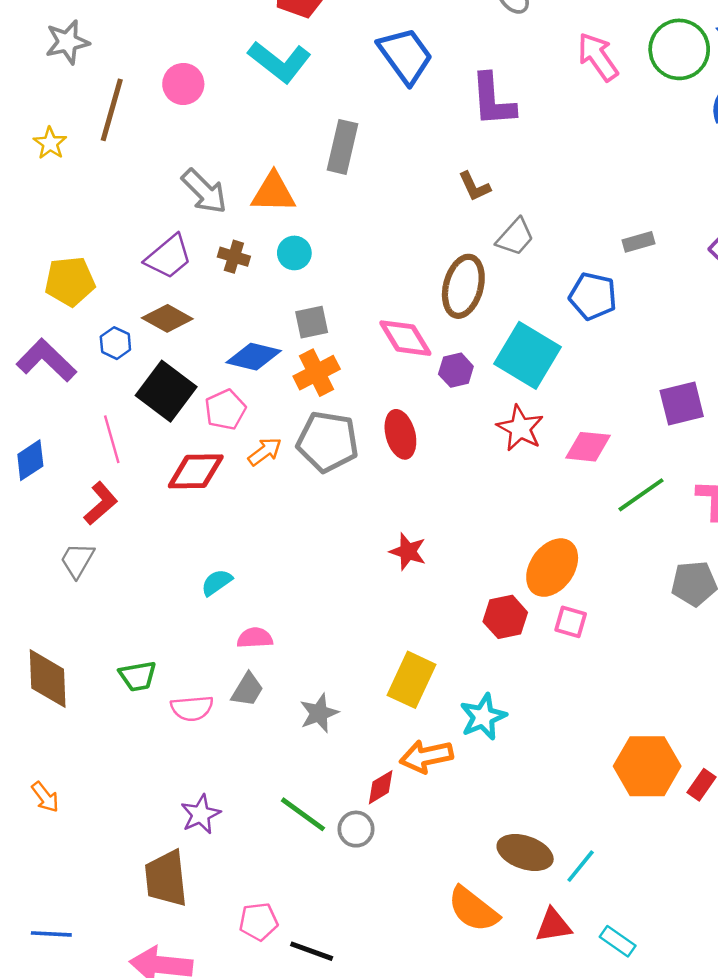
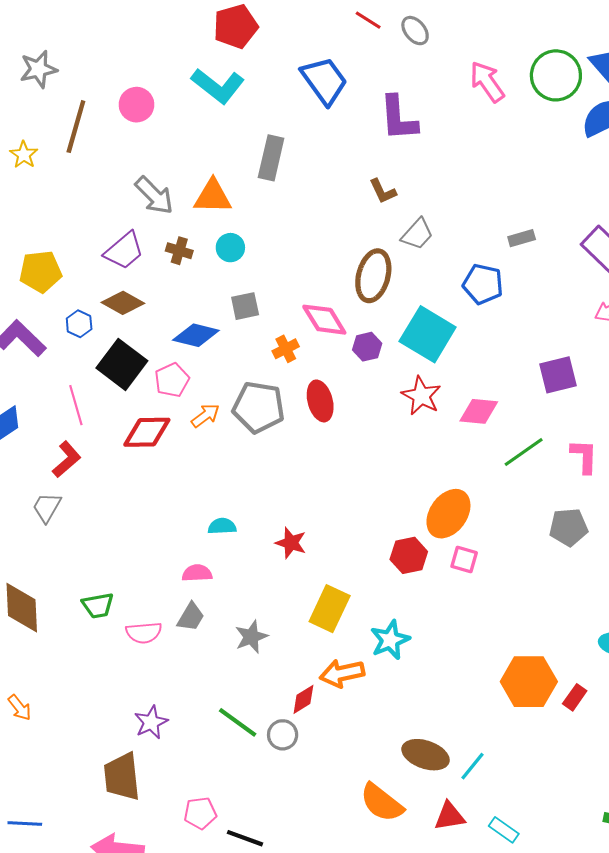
orange cross: (317, 373) -> (286, 349), moved, size x0.7
red star: (408, 552) -> (291, 543), moved
cyan semicircle: (217, 582) -> (222, 526), moved, turned 32

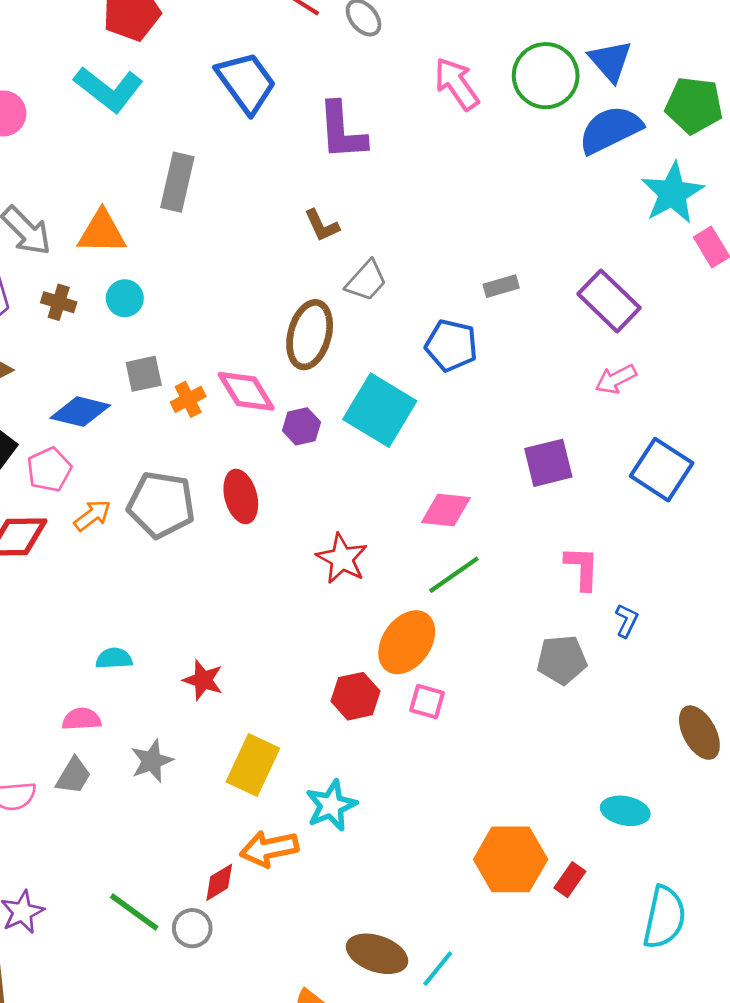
orange cross: (286, 349) -> (188, 399), moved
red star: (421, 396) -> (342, 559), moved
green line: (524, 452) -> (454, 575), moved
gray star: (251, 637) -> (152, 761), moved

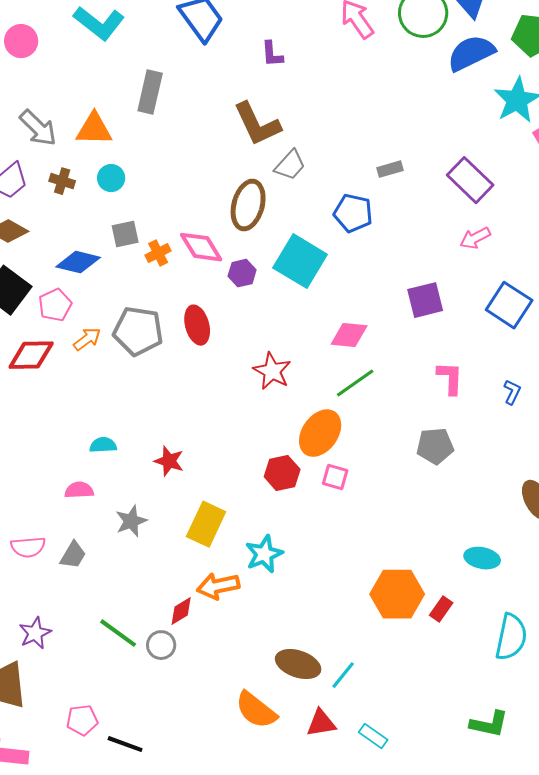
purple L-shape: (342, 131) -> (272, 54), size x0.6
brown L-shape: (322, 225) -> (257, 124), size x1.8
blue L-shape: (627, 621) -> (512, 392), moved
gray trapezoid: (74, 776) -> (73, 555), moved

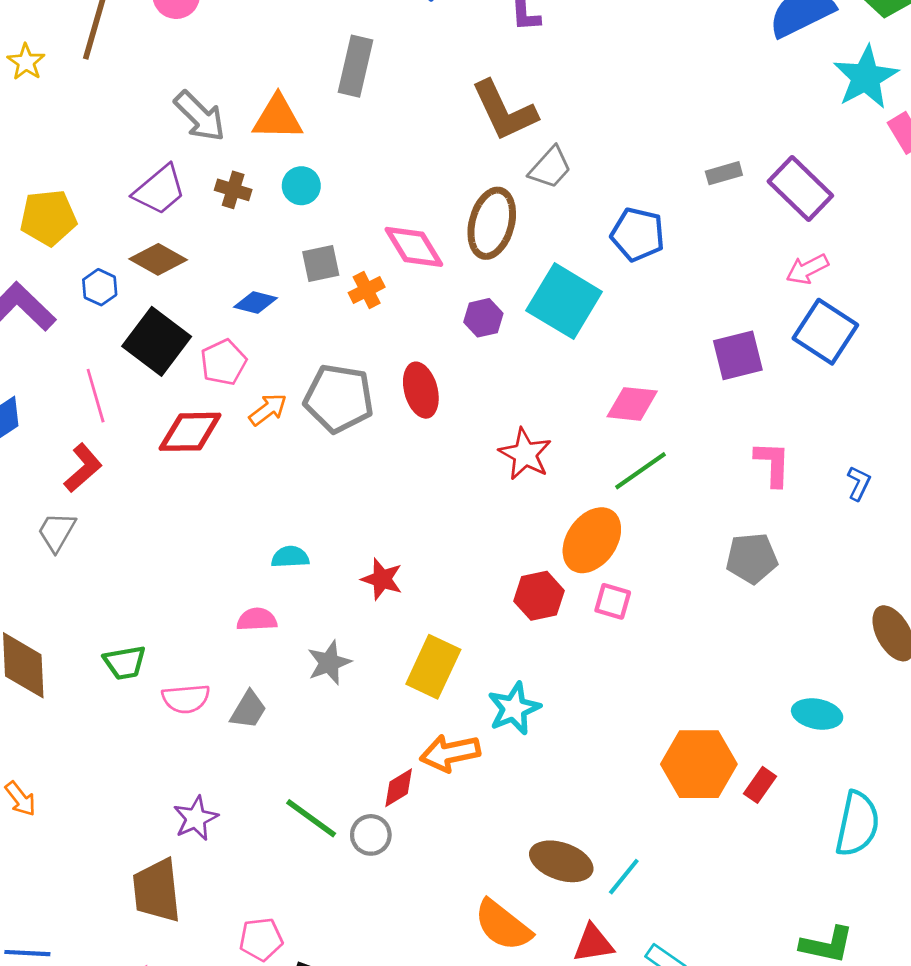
gray rectangle: (390, 169) -> (724, 173), moved
pink diamond: (201, 247) -> (414, 247), moved
blue diamond: (78, 262) -> (255, 302), size x0.7
blue square: (509, 305) -> (825, 332), moved

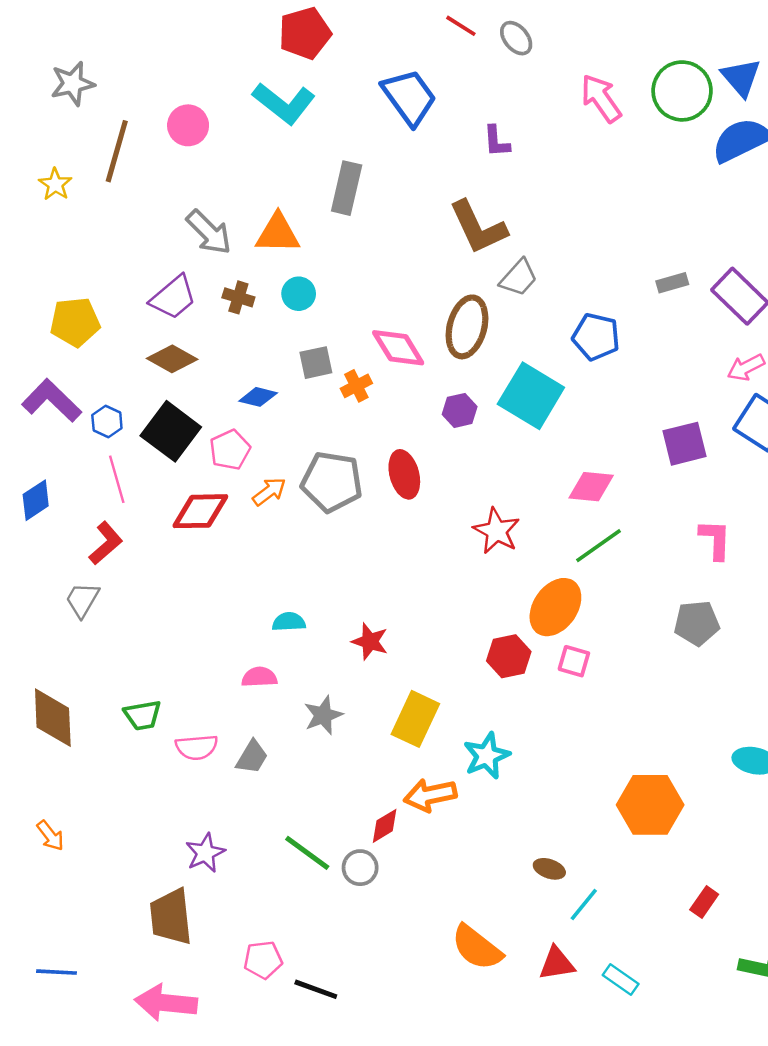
blue hexagon: (100, 287) -> (107, 422), moved
red rectangle: (760, 785) -> (704, 902), moved
brown ellipse: (561, 861) -> (549, 869), moved, size x0.6

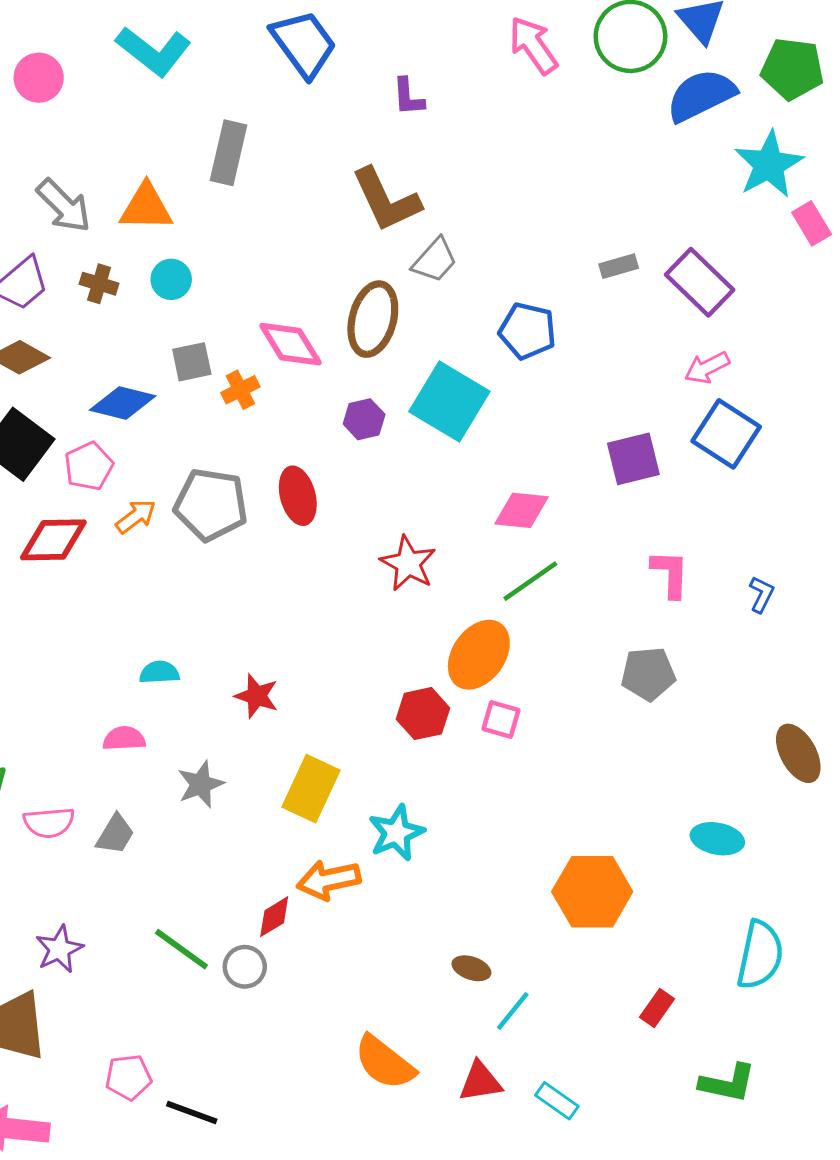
blue diamond: (258, 397) -> (123, 403), size x1.4

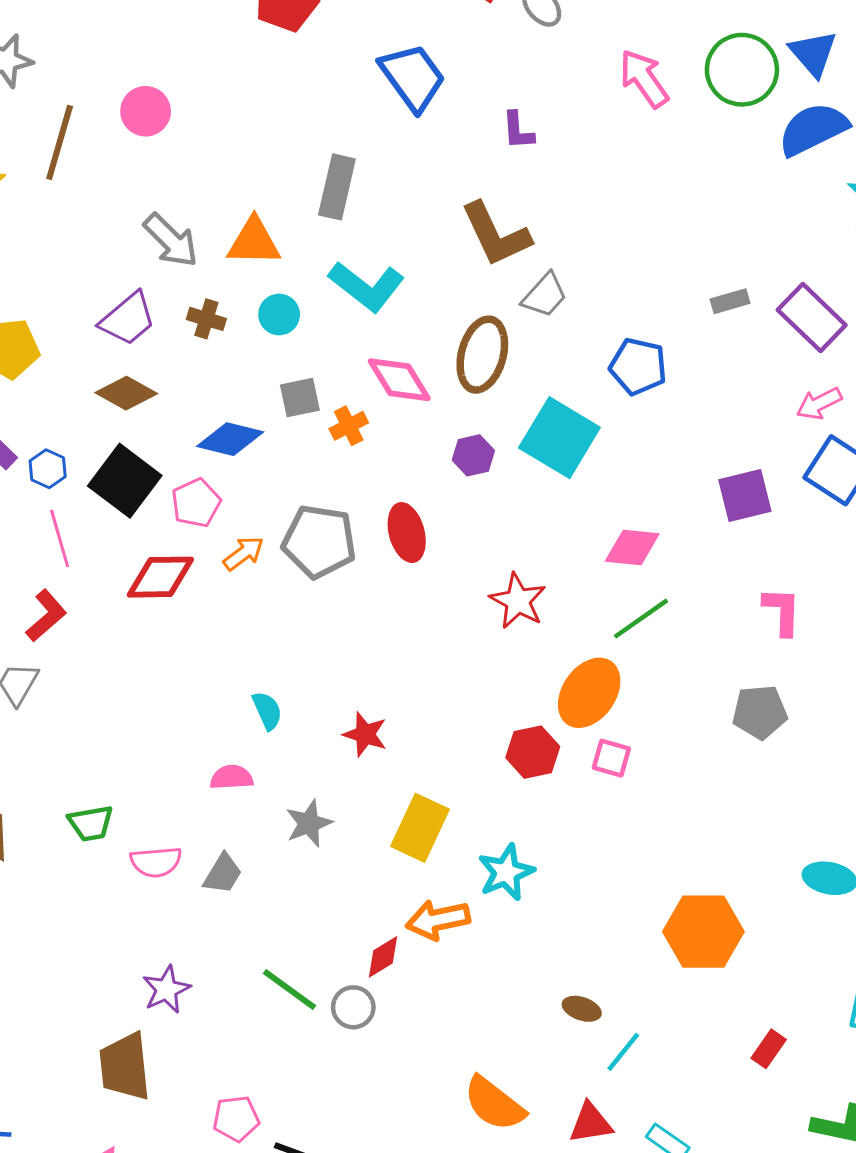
cyan L-shape: (154, 51) -> (367, 286), moved
cyan semicircle: (159, 672) -> (267, 711), turned 69

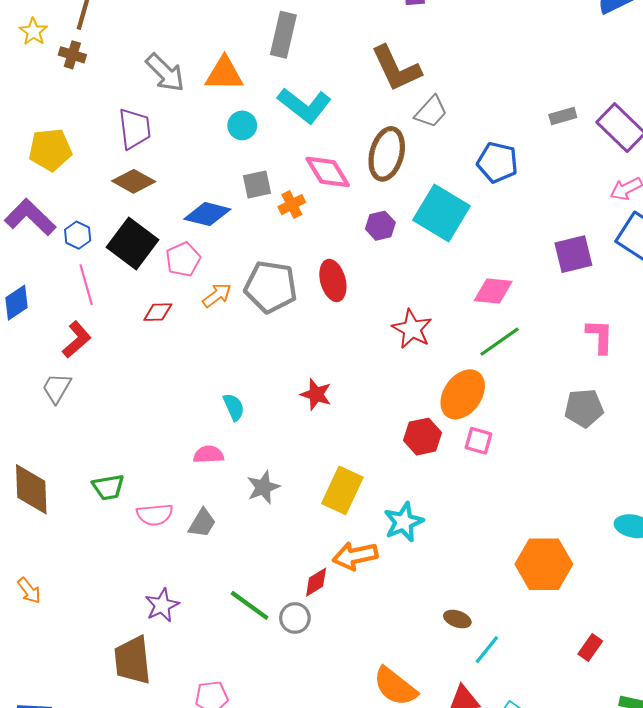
purple trapezoid: (128, 319) -> (135, 129), turned -57
brown cross: (206, 319) -> (72, 55), moved
red diamond: (160, 577) -> (158, 312), size x0.6
red star: (365, 734) -> (316, 394), moved

